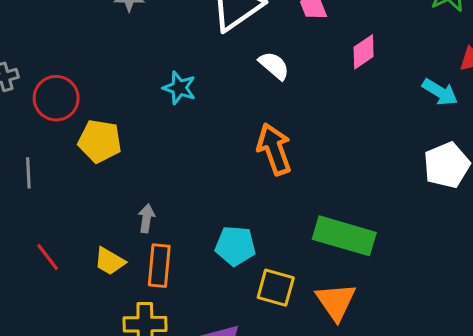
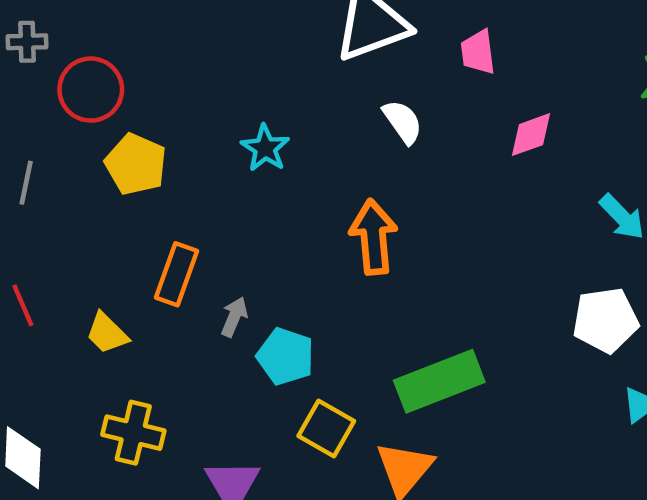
cyan star: (179, 88) -> (265, 148), moved
gray arrow: (146, 218) -> (234, 317), moved
green rectangle: (344, 236) -> (439, 381), turned -52
orange rectangle: (159, 266) -> (177, 274), moved

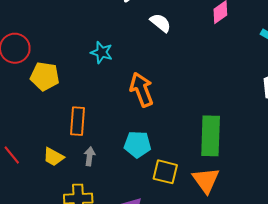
orange arrow: (373, 237) -> (141, 90), moved
gray arrow: (234, 317) -> (89, 156), moved
green rectangle: (439, 381) -> (211, 136), turned -51

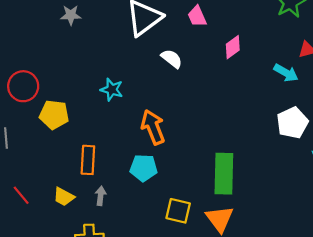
cyan pentagon: (138, 144) -> (144, 168), moved

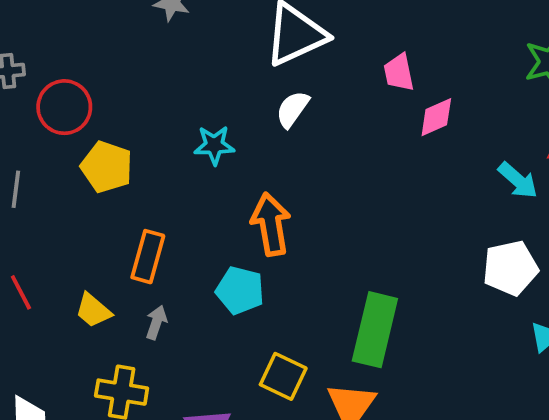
pink trapezoid: (197, 16) -> (399, 72), moved
white semicircle: (172, 59) -> (293, 109), moved, turned -105
cyan star: (112, 90) -> (214, 145), turned -30

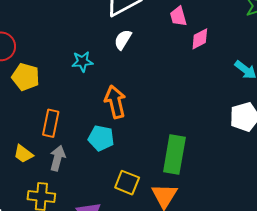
gray arrow: (156, 322) -> (58, 158), size x1.4

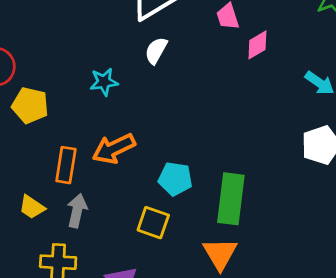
orange arrow: (115, 102) -> (114, 149), moved, turned -100
cyan pentagon: (101, 138) -> (175, 179), moved
yellow square: (127, 183) -> (153, 223), moved

